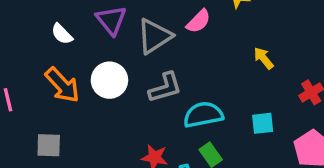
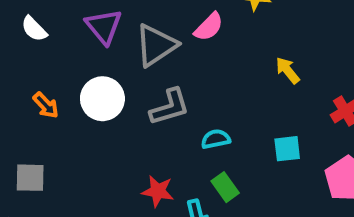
white semicircle: (62, 34) -> (34, 29), moved
orange arrow: (62, 85) -> (46, 105), size x0.6
cyan semicircle: (203, 115) -> (216, 139), size x0.6

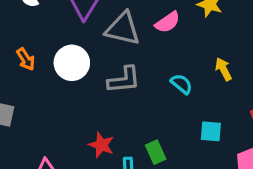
gray triangle: (156, 45) -> (123, 29), turned 36
cyan semicircle: (216, 139) -> (182, 84), moved, turned 40

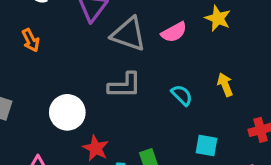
orange arrow: (26, 59) -> (31, 40), moved
white circle: (72, 63) -> (67, 112), moved

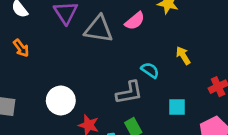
gray L-shape: (125, 85) -> (129, 93), moved

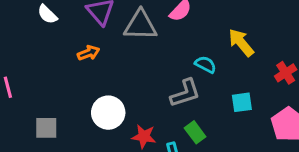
orange arrow: (21, 48) -> (89, 53), moved, turned -66
yellow arrow: (183, 56) -> (241, 43), size x1.4

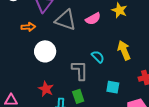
gray L-shape: (185, 93) -> (80, 70), turned -90
white circle: (108, 113) -> (45, 51), moved

